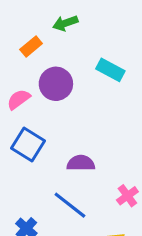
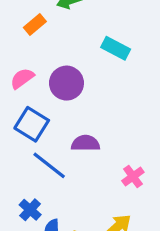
purple circle: (56, 84) -> (66, 83), moved
blue line: (70, 205) -> (49, 165), moved

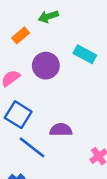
purple circle: (66, 83) -> (46, 66), moved

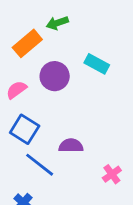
orange rectangle: (21, 35) -> (27, 43), size x1.5

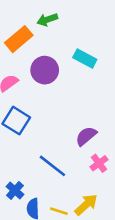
purple semicircle: (71, 146) -> (86, 136), moved, turned -40
blue line: (40, 165) -> (52, 166), moved

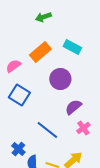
orange rectangle: (19, 39) -> (40, 52), moved
purple circle: (45, 70) -> (60, 79), moved

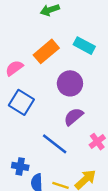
purple semicircle: (73, 107) -> (74, 117), moved
blue cross: (18, 149) -> (20, 166), turned -32

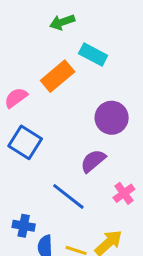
cyan rectangle: (84, 46) -> (93, 54), moved
purple circle: (70, 83) -> (112, 118), moved

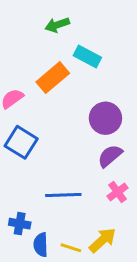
purple semicircle: (93, 161) -> (110, 156), moved
blue line: (68, 196) -> (63, 195), turned -40

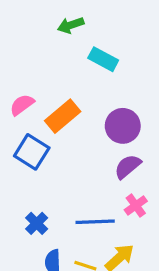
orange rectangle: (53, 78) -> (63, 116), moved
blue line: (63, 195) -> (95, 222), moved
blue cross: (20, 224) -> (37, 223), moved, turned 35

